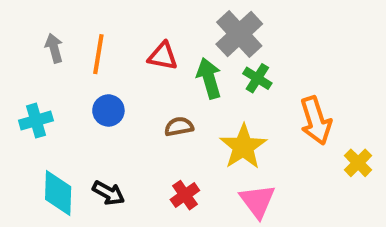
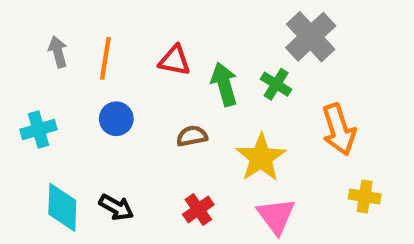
gray cross: (239, 34) -> (311, 37), moved
yellow cross: (358, 163) -> (365, 197), moved, turned -36

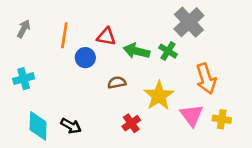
gray arrow: (58, 52) -> (24, 29), moved, turned 42
green arrow: (224, 84) -> (136, 51), turned -60
blue circle: (116, 119) -> (85, 58), moved
red cross: (198, 209) -> (131, 123), moved
pink triangle: (276, 216) -> (192, 115), moved

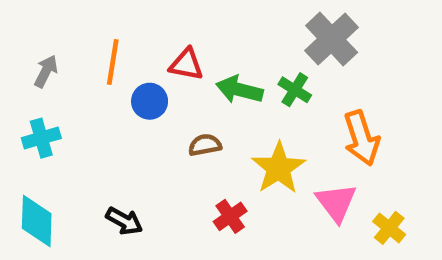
gray arrow: (24, 29) -> (46, 71), moved
yellow cross: (222, 119) -> (389, 228), moved, turned 30
cyan diamond: (38, 126) -> (37, 221), moved

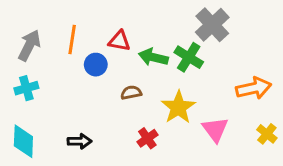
gray arrow: (46, 71) -> (29, 45), size x1.5
green cross: (295, 90) -> (189, 57), size x1.4
orange arrow: (362, 138) -> (254, 88), moved, turned -84
black arrow: (124, 221) -> (80, 141), turned -30
yellow cross: (389, 228) -> (267, 134), moved

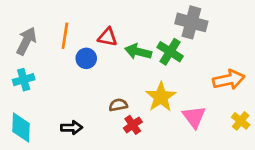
gray cross: (212, 25) -> (191, 22), turned -32
brown semicircle: (131, 93) -> (118, 105), moved

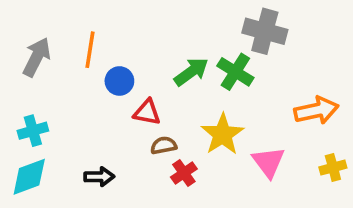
red triangle: (108, 37) -> (147, 112), moved
green arrow: (138, 52) -> (191, 72), turned 130
cyan cross: (24, 80) -> (33, 131), moved
yellow cross: (241, 121) -> (333, 168), turned 36
cyan diamond: (21, 128) -> (29, 177), turned 68

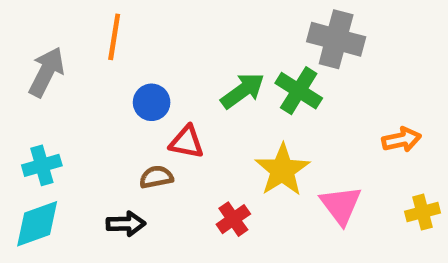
orange line: (90, 50) -> (114, 37), moved
orange arrow: (316, 110) -> (401, 140), size x0.7
brown semicircle: (164, 145) -> (156, 177), moved

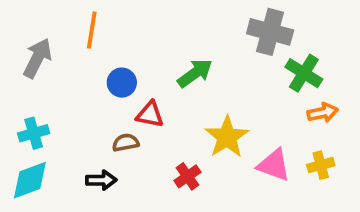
green cross: (299, 91) -> (304, 73), moved
pink triangle: (341, 205) -> (274, 165), turned -33
yellow cross: (423, 212) -> (321, 165), moved

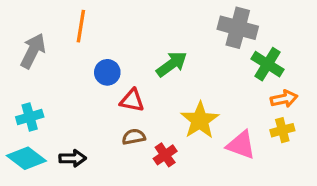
brown semicircle: (126, 143) -> (134, 137), moved
yellow cross: (321, 165) -> (282, 130), moved
cyan diamond: (30, 180) -> (26, 158), turned 57
black arrow: (101, 180) -> (73, 158), moved

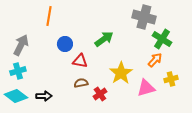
gray arrow: (33, 51) -> (21, 45), moved
orange arrow: (284, 99) -> (155, 60), moved, turned -35
pink triangle: (241, 145) -> (146, 88), turned -36

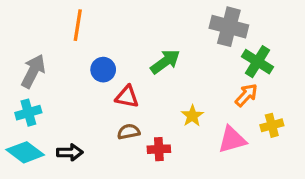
yellow star: (121, 73) -> (192, 116), size x0.6
red cross: (100, 94) -> (159, 149), turned 32

